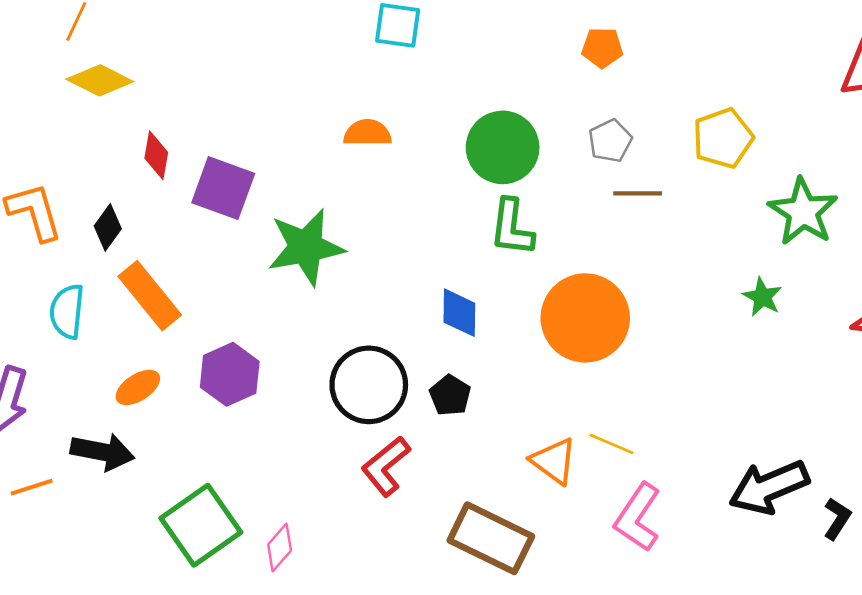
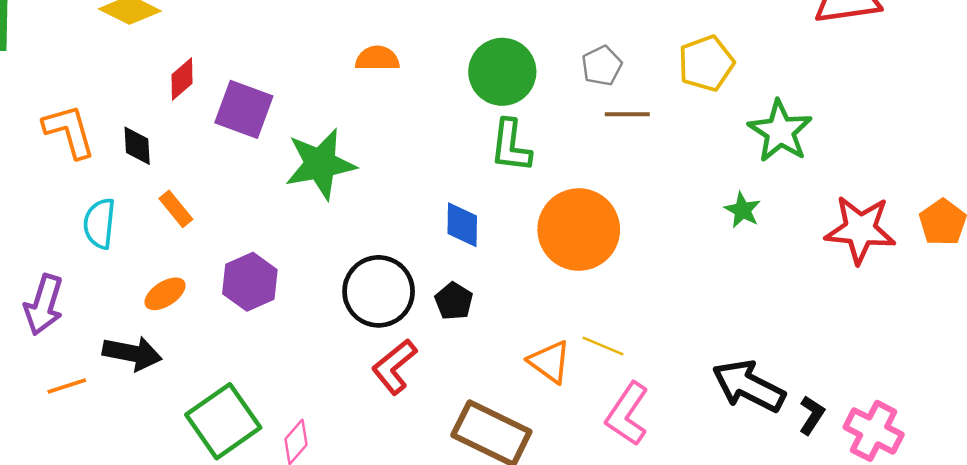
red diamond: (156, 155) -> (182, 79), turned 39
black diamond: (108, 227) -> (137, 146), turned -39
orange rectangle: (150, 296) -> (176, 209), size x0.6
black arrow: (769, 487) -> (749, 386), turned 50

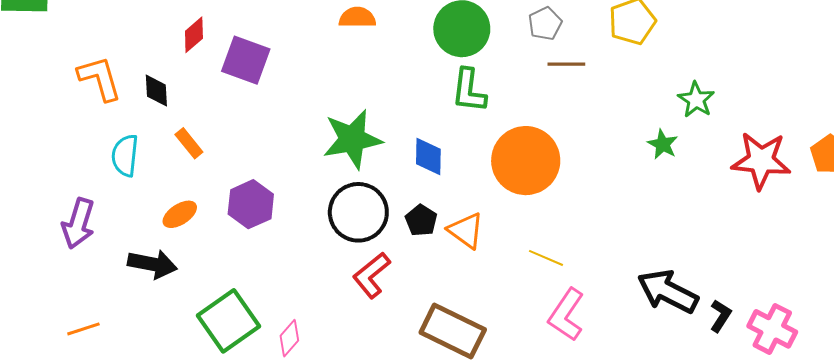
green star: (780, 131) -> (696, 100), moved, size x0.7
green star: (320, 164) -> (352, 139), moved
orange triangle: (550, 362) -> (466, 231), moved
orange line: (67, 386) -> (83, 329), moved

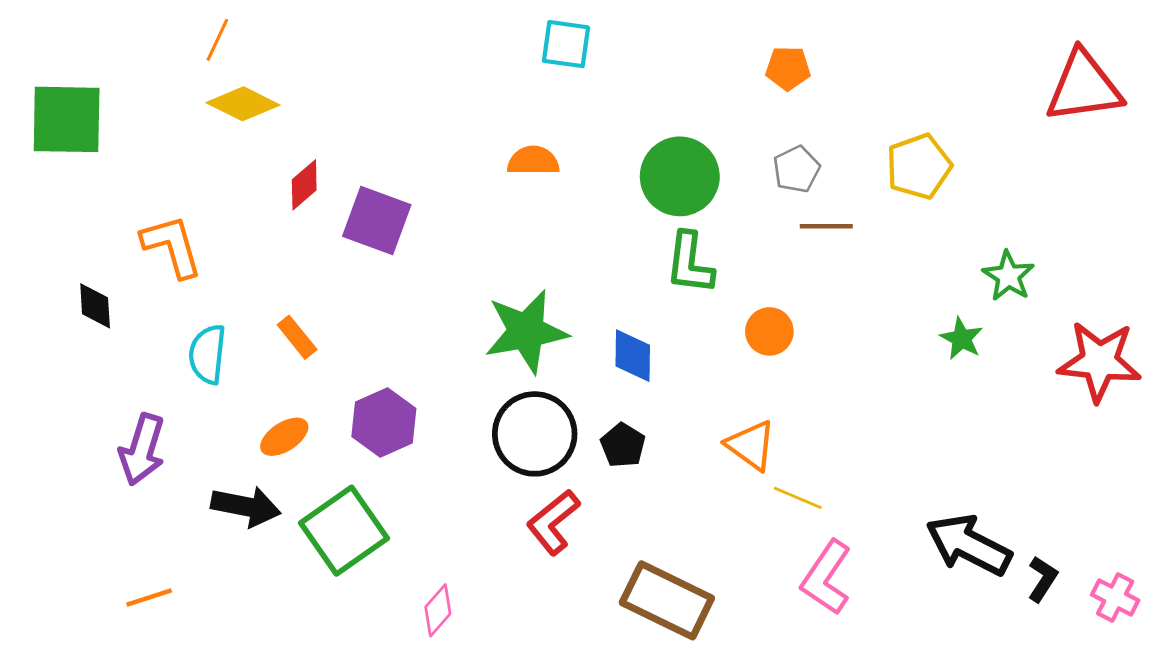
black diamond: (156, 91) -> (95, 306), moved
orange circle: (526, 161) -> (769, 331), moved, size x0.5
orange triangle: (466, 231) -> (751, 445), moved
green square: (228, 321) -> (344, 531), moved
pink cross: (772, 329) -> (1115, 598), size x0.7

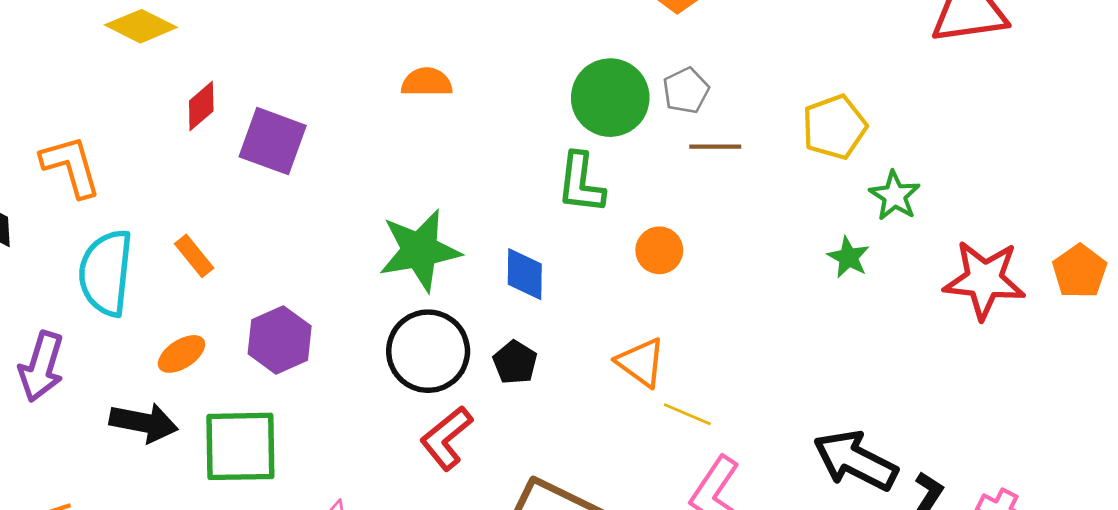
yellow pentagon: (919, 166) -> (834, 127), moved
green circle: (680, 176) -> (610, 98), moved
cyan semicircle: (207, 354) -> (106, 273), size x1.5
green square: (344, 531) -> (240, 446), turned 34

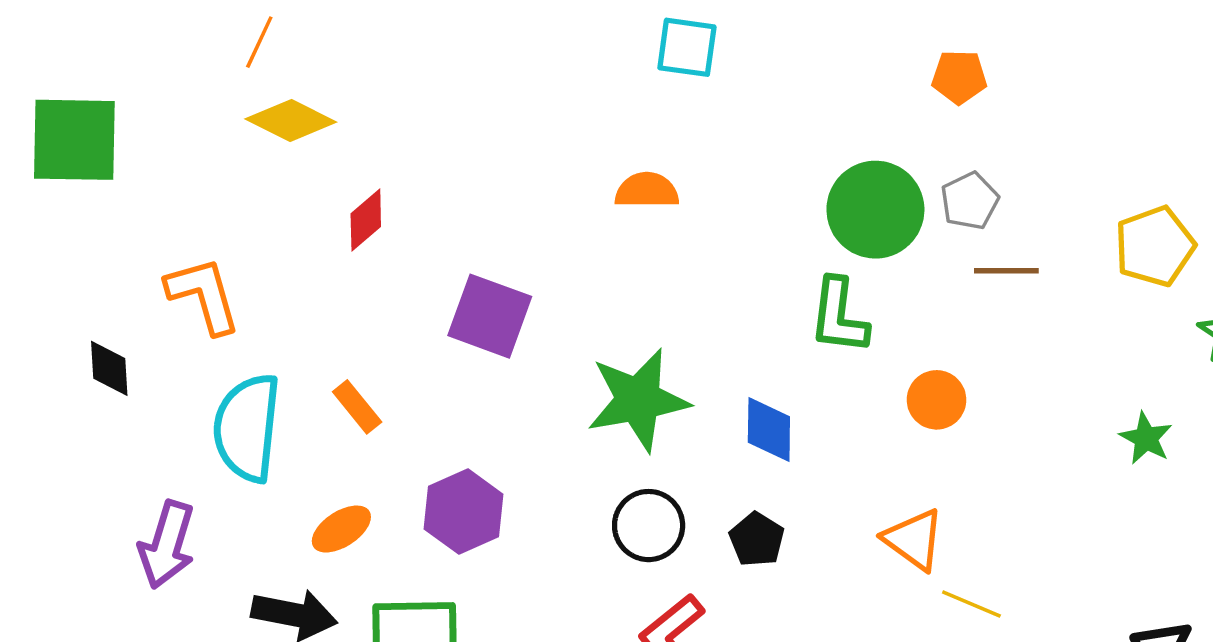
purple square: (273, 141) -> (490, 316), moved
green star: (848, 257) -> (1146, 438), moved
black circle: (428, 351) -> (649, 526), size x0.7

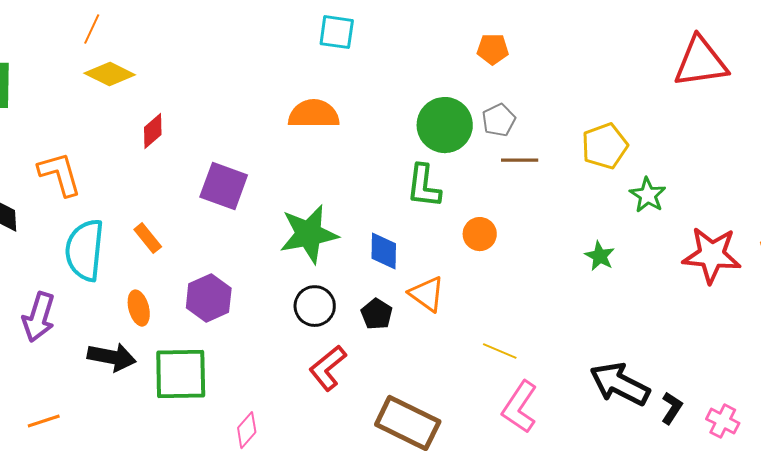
orange semicircle: (647, 190) -> (314, 114), size x1.4
orange ellipse: (341, 529) -> (139, 308), turned -72
orange triangle: (914, 539) -> (427, 294), moved

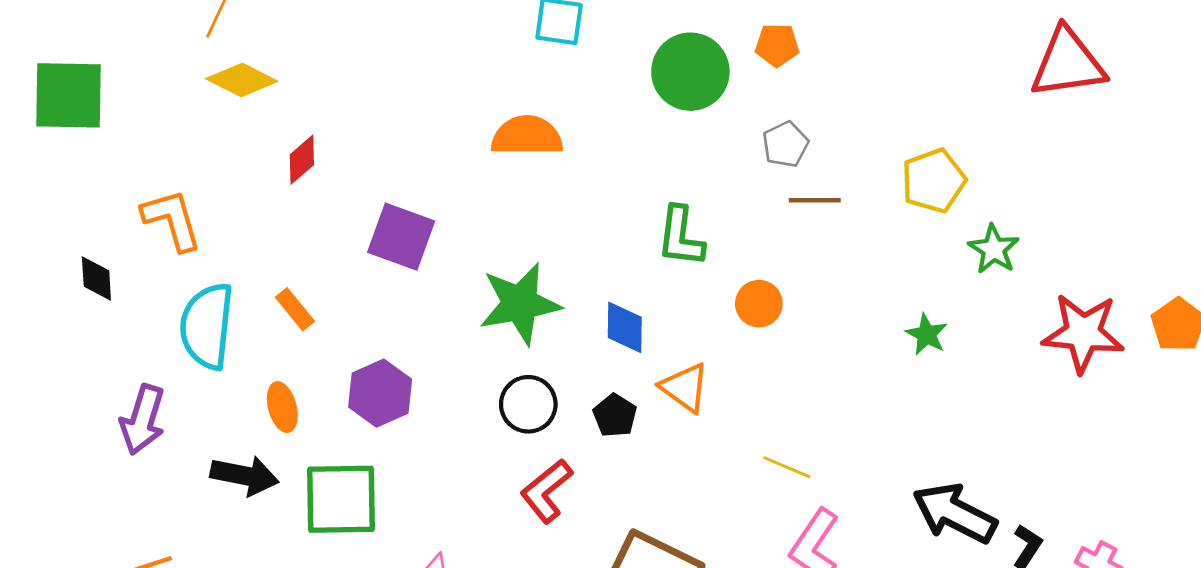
green circle: (445, 125) -> (690, 72), moved

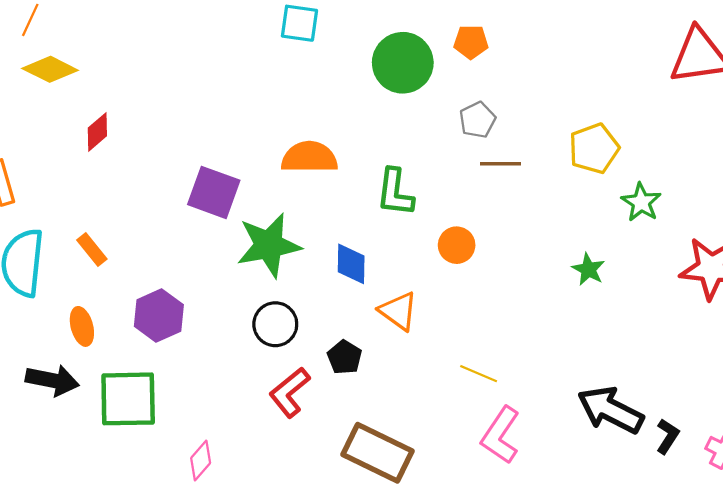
orange semicircle: (527, 136) -> (309, 157), moved
purple square: (401, 237) -> (214, 192), moved
black pentagon: (615, 415) -> (345, 357), moved

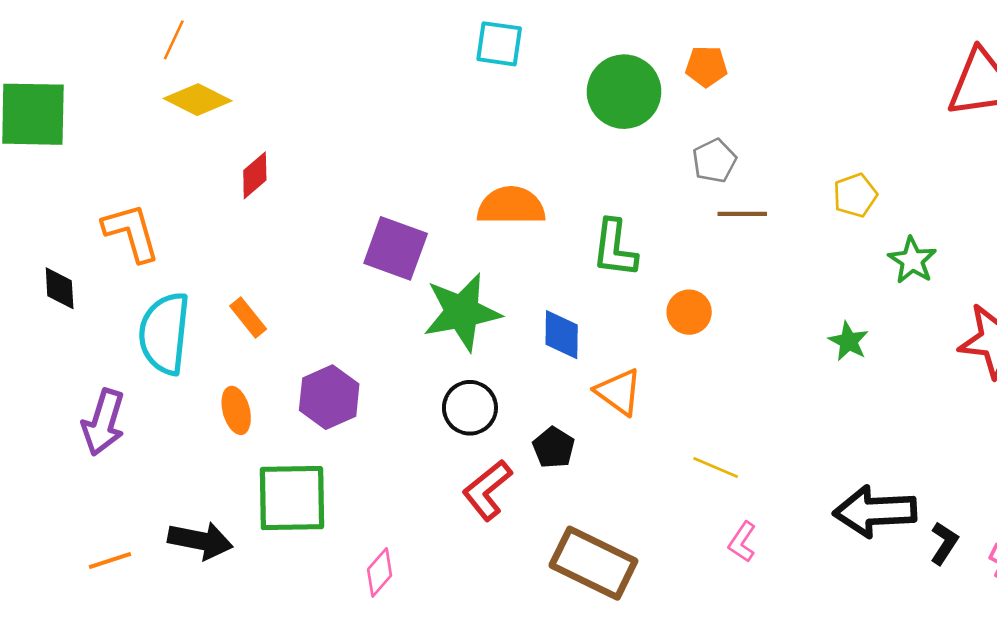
yellow pentagon: (594, 148) -> (855, 195), size x0.7
black arrow: (52, 380) -> (200, 541), moved
black arrow: (610, 410) -> (875, 511), turned -30
pink L-shape: (501, 435) -> (742, 542), size x0.6

